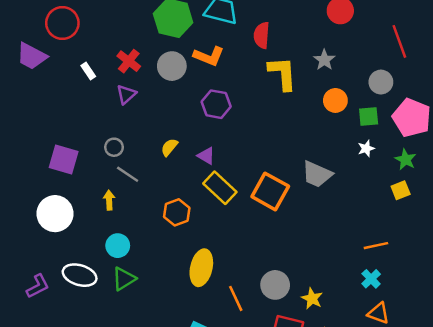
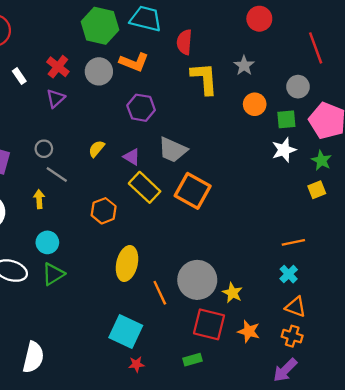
white star: (366, 148) -> (284, 150), size x1.5
gray trapezoid: (317, 174) -> (173, 150), moved
gray circle: (275, 285) -> (197, 280), size x1.4

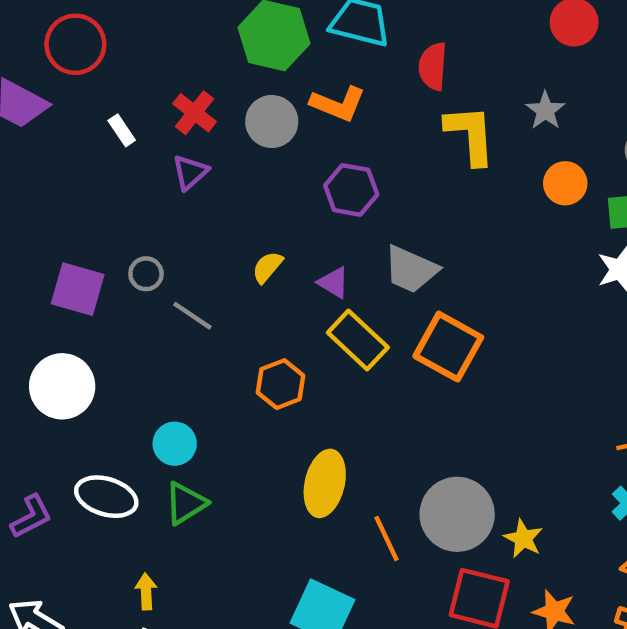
gray circle: (44, 149) -> (146, 274), moved
yellow arrow: (39, 199) -> (146, 592), moved

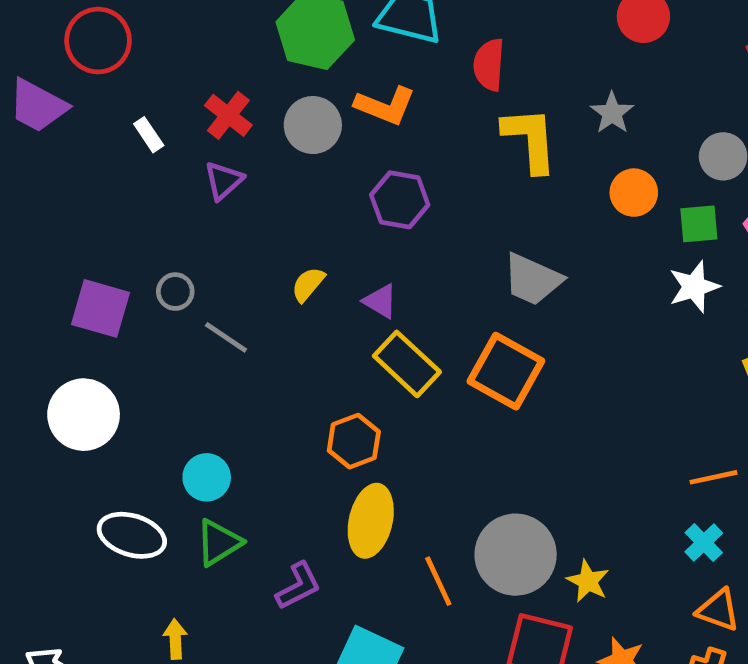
gray trapezoid: (411, 269) -> (532, 279), moved
orange hexagon: (281, 384) -> (354, 441), moved
purple L-shape: (31, 516) -> (298, 586), moved

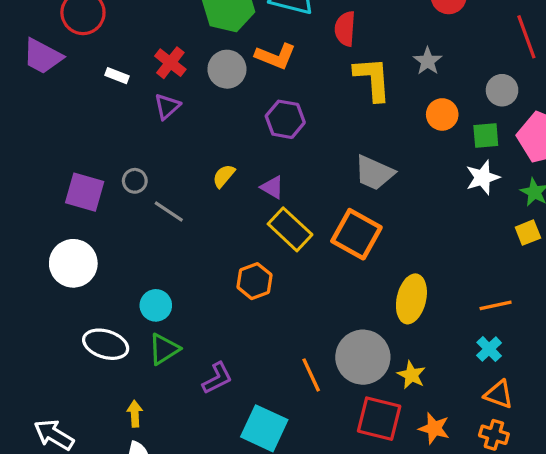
white rectangle: (149, 135) -> (117, 76), turned -35
yellow ellipse: (371, 521) -> (411, 299), moved

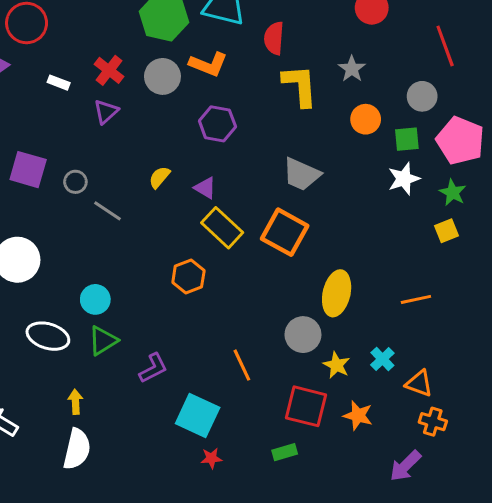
purple square: (85, 192) -> (28, 170), moved
cyan cross: (489, 349) -> (382, 359), moved
gray circle: (363, 357) -> (303, 335), moved, size x0.7
orange cross: (494, 435) -> (433, 422), moved

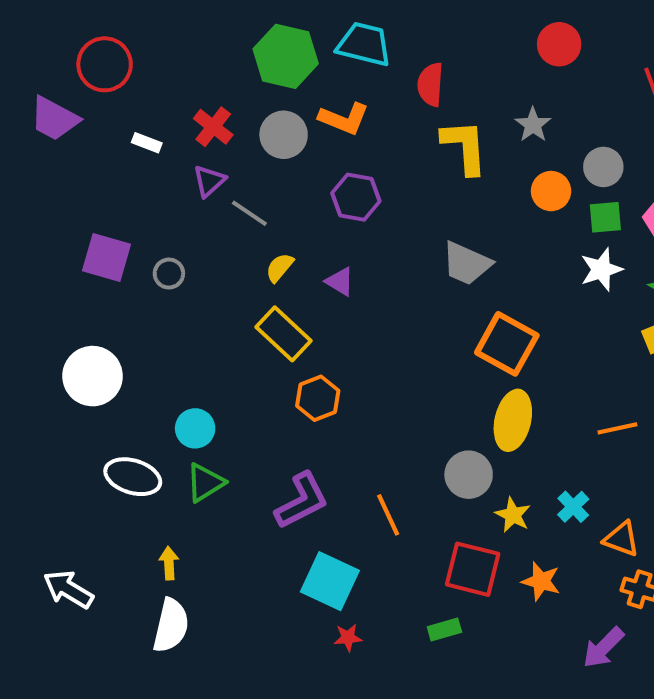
gray circle: (422, 96) -> (603, 167), moved
gray line: (107, 211) -> (249, 213), moved
yellow rectangle: (222, 228) -> (284, 334), moved
orange square: (285, 232) -> (507, 344), moved
purple L-shape: (153, 368) -> (302, 501), moved, size x1.4

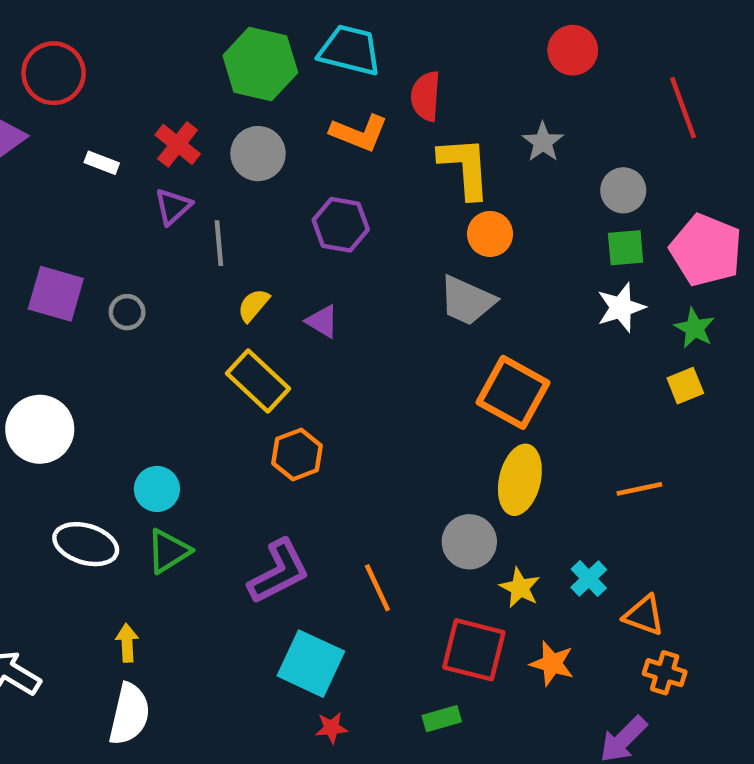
orange L-shape: (344, 119) -> (359, 133), moved
orange circle: (551, 191) -> (490, 234), moved
gray line: (249, 213) -> (219, 243), turned 51

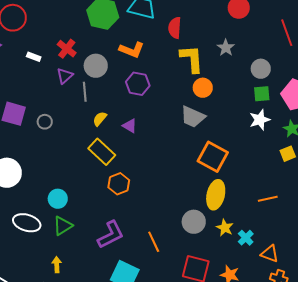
orange L-shape: (359, 133) -> (132, 50), moved
gray circle: (258, 154) -> (96, 66), moved
yellow star: (520, 588) -> (225, 228), moved
yellow arrow: (127, 643) -> (57, 265), moved

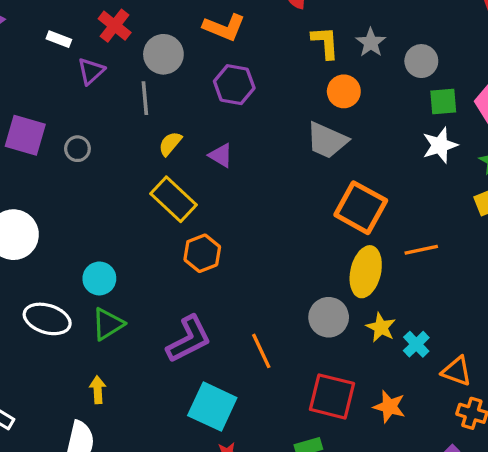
gray star: (226, 48) -> (371, 42), moved
yellow L-shape: (192, 59) -> (325, 42), size x0.7
gray circle: (261, 69) -> (421, 61), moved
purple triangle: (65, 76) -> (91, 71), moved
orange line: (268, 199) -> (421, 250), moved

